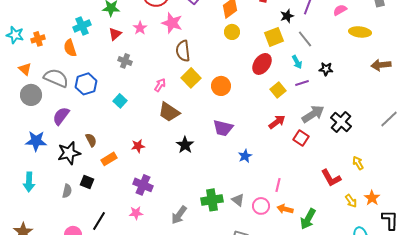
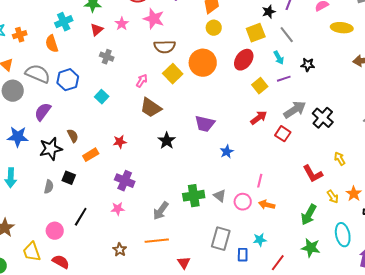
brown semicircle: (183, 51) -> (165, 47), turned -85
orange circle: (221, 86) -> (203, 63), moved, size x1.4
green arrow: (308, 219) -> (309, 215), moved

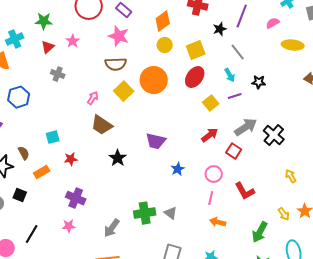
pink star: (154, 19) -> (119, 36), moved
yellow square: (256, 33) -> (196, 50), moved
cyan square: (102, 97) -> (53, 137), moved, turned 32
red L-shape: (313, 174) -> (245, 191), moved
pink circle: (243, 202) -> (214, 174), moved

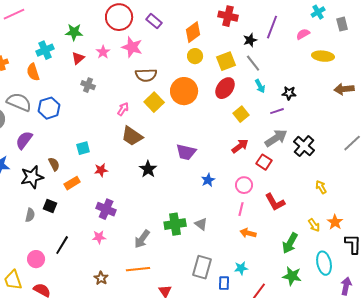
pink star: (119, 36) -> (132, 47), moved
gray line: (238, 52) -> (253, 63), moved
purple line: (235, 96) -> (277, 111), moved

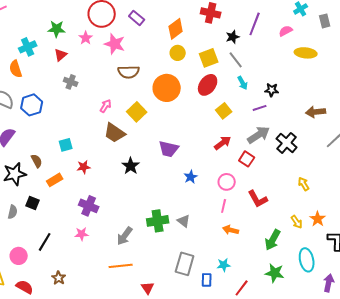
pink star: (103, 52) -> (86, 38), moved
brown arrow: (344, 89) -> (316, 112), moved
yellow square: (154, 102) -> (137, 112), moved
brown star: (101, 278) -> (59, 278), moved

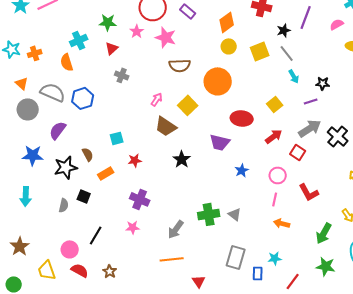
red ellipse: (208, 85) -> (242, 118), moved, turned 60
red semicircle: (25, 287) -> (80, 270), moved

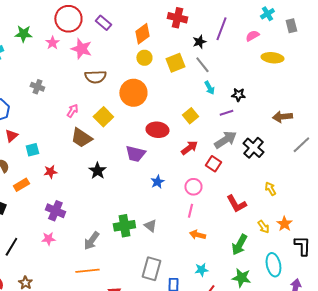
red triangle: (112, 48) -> (11, 136), moved
red L-shape: (309, 192) -> (236, 204), moved
cyan star: (275, 258) -> (201, 270), moved

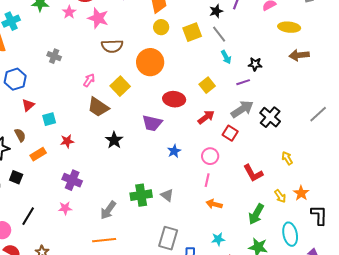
brown arrow: (282, 117) -> (299, 55), moved

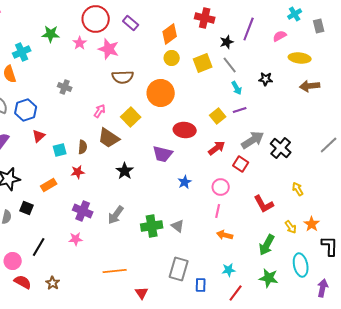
black star: (255, 64) -> (266, 79), moved
purple line: (243, 82) -> (240, 110), moved
brown semicircle: (20, 135) -> (83, 147), moved, turned 32
gray arrow: (108, 210) -> (116, 215), moved

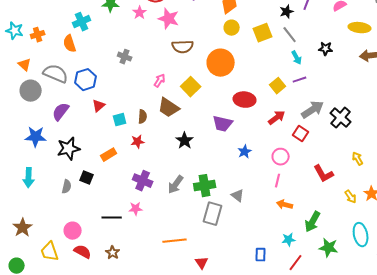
green cross: (152, 226) -> (205, 186), moved
green arrow: (267, 245) -> (313, 222), moved
black line: (39, 247) -> (112, 218), moved, turned 60
gray rectangle: (179, 269) -> (213, 214), moved

